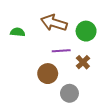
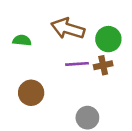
brown cross: (83, 62) -> (103, 65), moved, turned 32
brown circle: (48, 74) -> (31, 93), moved

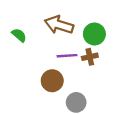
green semicircle: (22, 40) -> (19, 35), turned 35
brown circle: (31, 93) -> (52, 81), moved

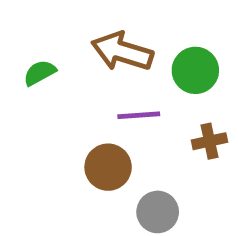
green semicircle: (19, 35) -> (40, 73), turned -70
brown cross: (90, 57) -> (210, 141), moved

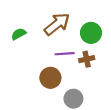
brown arrow: (122, 51) -> (57, 24), turned 124
brown cross: (210, 141) -> (87, 59), moved

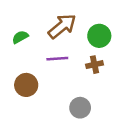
purple line: (65, 54) -> (57, 59), moved
brown circle: (50, 78) -> (26, 85), moved

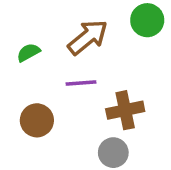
green circle: (99, 36) -> (147, 20), moved
brown cross: (94, 65) -> (125, 110), moved, size x1.5

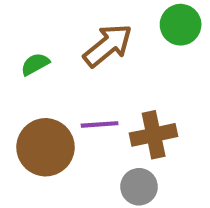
purple line: (81, 83) -> (100, 124), moved
brown circle: (37, 120) -> (45, 147), size x1.4

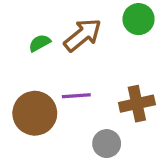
green semicircle: (35, 64) -> (40, 43), moved
brown cross: (154, 135) -> (137, 104), moved

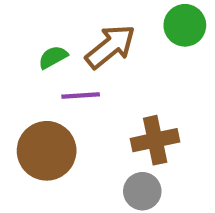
purple line: (76, 96) -> (81, 95), moved
brown cross: (137, 104) -> (155, 140), moved

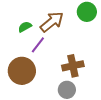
purple line: (81, 95) -> (38, 45), turned -48

